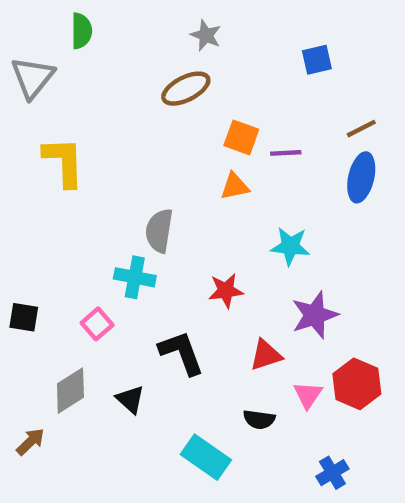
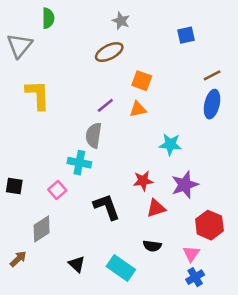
purple line: (286, 153) -> (105, 105), moved, turned -36
red star: (226, 291) -> (143, 181), moved
pink triangle: (308, 395) -> (191, 254), moved
black triangle: (130, 399) -> (77, 264), moved

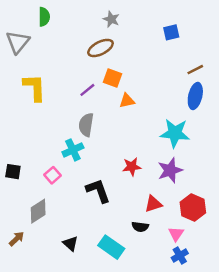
orange square: (142, 81) -> (112, 78), moved
purple line: (105, 105) -> (87, 90), moved
cyan star: (170, 144) -> (175, 133), moved, size x1.4
cyan cross: (79, 163) -> (73, 150), turned -36
red triangle: (156, 208) -> (153, 204), moved

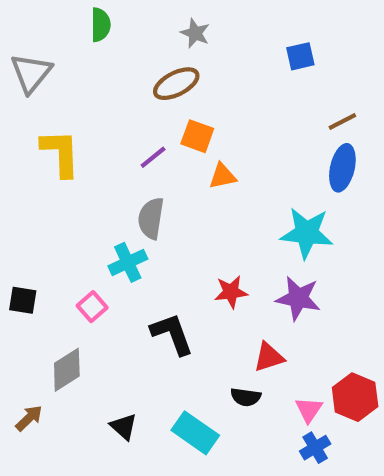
green semicircle: (44, 17) -> (100, 25), moved
purple star: (170, 170) -> (298, 298), turned 30
red hexagon: (193, 208) -> (355, 397), moved

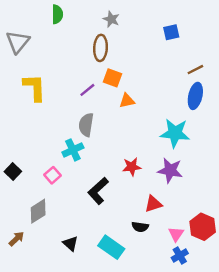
brown ellipse: (176, 84) -> (100, 48), turned -60
black square: (23, 300) -> (13, 172), turned 35
black L-shape: (172, 334) -> (98, 191), turned -112

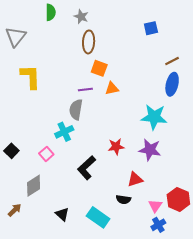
gray star: (111, 19) -> (81, 17), moved
purple line: (87, 90) -> (85, 89), moved, turned 32

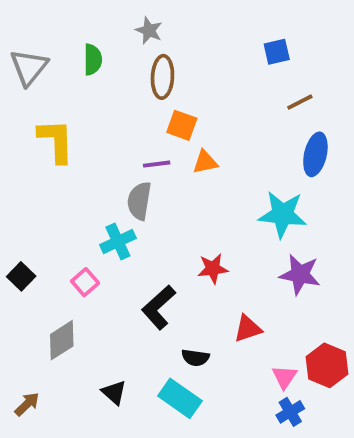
green semicircle: (51, 12) -> (93, 60), moved
brown line: (172, 61) -> (300, 102), moved
purple star: (150, 150) -> (300, 274), moved
black semicircle: (123, 199) -> (195, 358), moved
brown arrow: (15, 210) -> (27, 404), moved

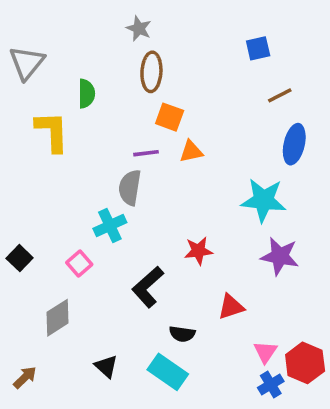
green semicircle: (93, 60) -> (86, 94), moved
red hexagon: (327, 365) -> (305, 363), moved

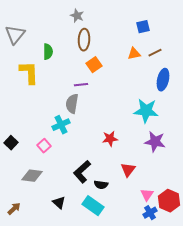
orange square: (170, 117) -> (94, 65), turned 35
orange triangle: (191, 151) -> (134, 54), moved
black L-shape: (148, 287) -> (82, 172), moved
red triangle: (231, 307) -> (128, 170), turned -35
gray diamond: (57, 318) -> (32, 176), turned 40

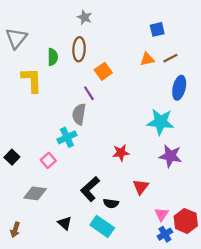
brown ellipse: (84, 40) -> (79, 49), moved
purple line: (81, 85) -> (89, 93), turned 64
brown arrow: (14, 209) -> (15, 230), turned 152

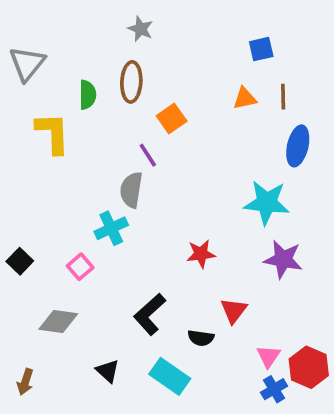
brown line: (170, 58) -> (283, 97), turned -64
black semicircle: (111, 203) -> (201, 338), moved

